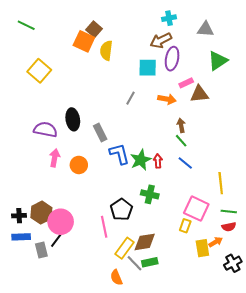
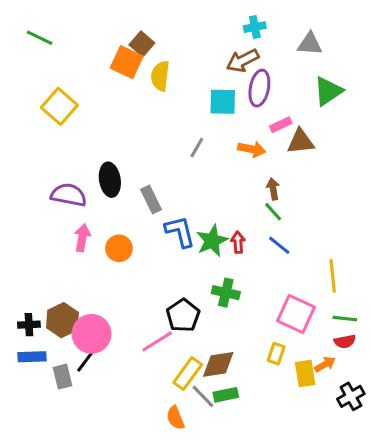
yellow rectangle: (185, 226) -> (276, 354), moved
pink line: (104, 227) -> (157, 341), turned 70

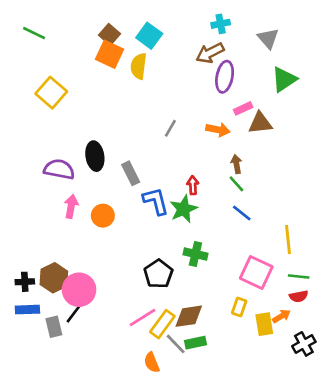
brown square: (142, 44) -> (109, 34), moved
gray triangle: (310, 44) -> (268, 38), turned 45
cyan square: (223, 102) -> (149, 36), moved, turned 35
red arrow: (238, 242) -> (193, 185), moved
pink line: (157, 341) -> (143, 317), moved

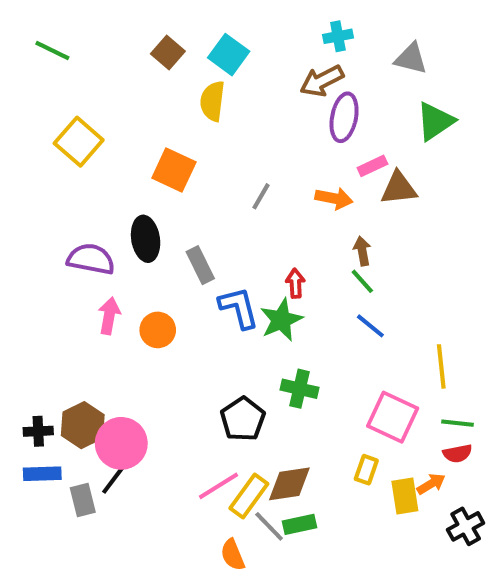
gray triangle: (268, 38) -> (411, 59), turned -35
orange square: (109, 54) -> (174, 170), moved

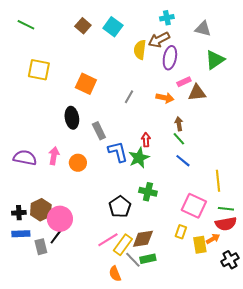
yellow semicircle: (212, 101) -> (140, 50), moved
yellow square: (79, 142) -> (39, 70), turned -30
purple semicircle: (91, 259) -> (25, 158), moved
red semicircle: (457, 453) -> (226, 224), size x1.5

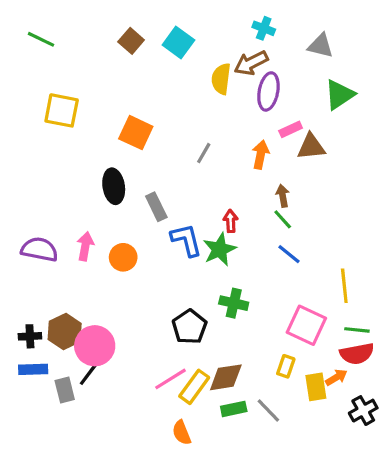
cyan cross: (167, 18) -> (264, 28), turned 32
orange arrow: (165, 98) -> (261, 155), turned -90
gray line: (133, 260) -> (268, 411), moved

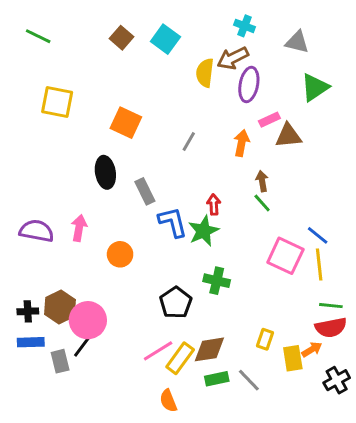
blue line: (289, 254) -> (318, 235), moved
orange circle: (123, 257) -> (120, 254), moved
pink square: (306, 325) -> (285, 256), moved

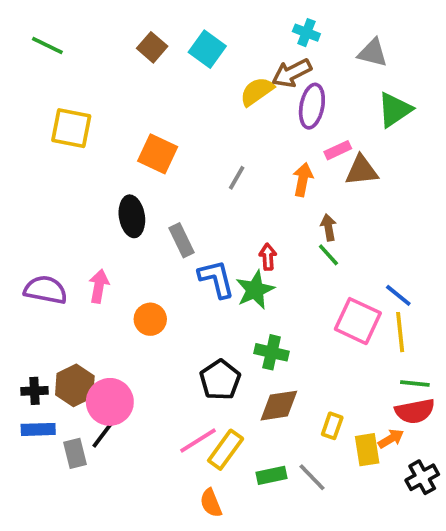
yellow semicircle: (205, 73) -> (257, 91), turned 48
brown diamond: (209, 349) -> (279, 406), moved

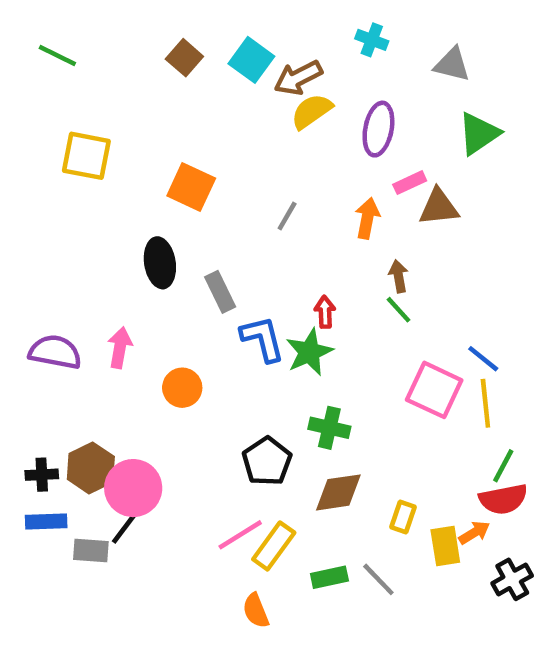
brown arrow: (292, 73) -> (298, 78), moved
green line: (415, 384) -> (503, 466), turned -68
gray rectangle: (75, 453) -> (91, 550), turned -72

